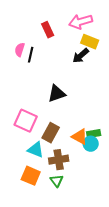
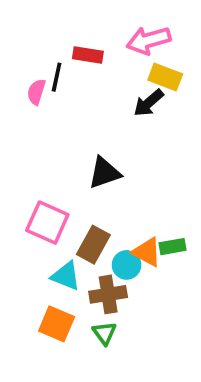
red rectangle: (48, 30) -> (88, 55), turned -56
black line: (31, 55) -> (57, 77), moved
cyan circle: (91, 144) -> (127, 265), moved

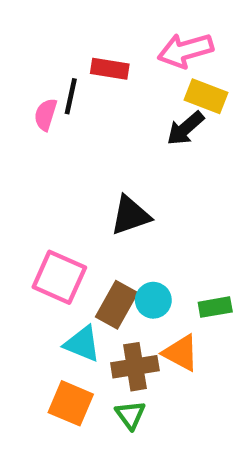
orange triangle: (147, 252) -> (181, 353), moved
cyan circle: (127, 265) -> (153, 300), moved

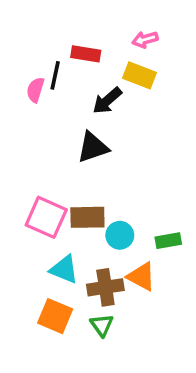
pink arrow: (185, 50) -> (145, 40), size x0.6
yellow rectangle: (206, 96) -> (140, 75), moved
black arrow: (185, 128) -> (107, 101), moved
black triangle: (130, 215) -> (93, 147), moved
brown rectangle: (117, 305) -> (87, 217), moved, turned 60

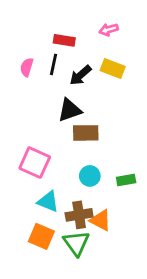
black line: (55, 75) -> (54, 64), moved
yellow rectangle: (140, 75) -> (113, 69), moved
brown rectangle: (87, 217) -> (86, 133), moved
orange triangle: (141, 277) -> (101, 220), moved
green triangle: (102, 325) -> (76, 243), size x1.5

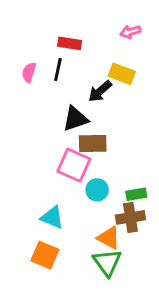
pink arrow: (109, 30) -> (130, 32), moved
black arrow: (80, 75) -> (100, 91), moved
pink square: (35, 163) -> (74, 165), moved
brown cross: (79, 215) -> (130, 217), moved
green triangle: (76, 243) -> (107, 262), moved

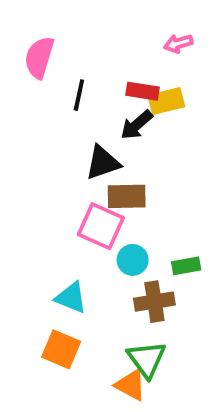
red rectangle: (70, 43) -> (143, 91), moved
pink semicircle: (29, 72) -> (39, 57), moved, size x1.5
yellow rectangle: (122, 74) -> (166, 101), turned -35
brown cross: (130, 217) -> (154, 302), moved
orange triangle: (109, 238) -> (131, 385), moved

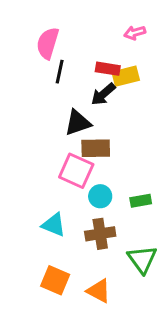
pink semicircle: (39, 57) -> (48, 43), moved
brown cross: (154, 302) -> (100, 234), moved
orange square: (61, 349) -> (55, 280), moved
green triangle: (146, 359) -> (142, 259), moved

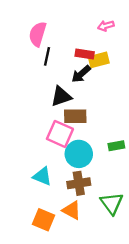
cyan circle: (100, 196) -> (79, 154), size x1.5
green rectangle: (141, 201) -> (116, 146), moved
orange triangle: (99, 291) -> (72, 210), moved

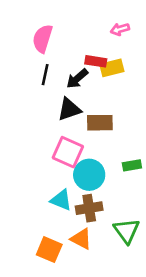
black line: (47, 56) -> (45, 75), moved
black arrow: (81, 74) -> (77, 79), moved
brown rectangle: (75, 116) -> (100, 123), moved
cyan triangle: (42, 176) -> (61, 200), moved

